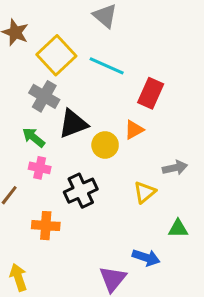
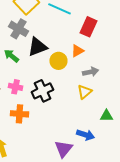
pink cross: (40, 168) -> (15, 87), moved
gray arrow: (175, 168) -> (90, 72), moved

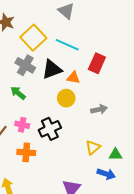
black triangle: (37, 47) -> (52, 69), moved
orange triangle: (77, 51) -> (73, 78), moved, turned 40
yellow triangle: (84, 92) -> (93, 147), moved
blue arrow: (85, 135) -> (106, 174), moved

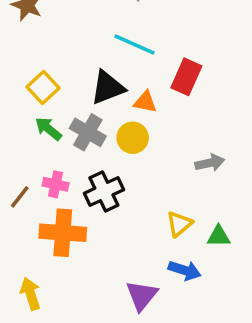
yellow square: (33, 38) -> (43, 88), moved, size x0.7
gray cross: (25, 65) -> (88, 132), moved
gray arrow: (99, 109) -> (210, 163), moved
orange cross: (26, 152) -> (63, 233), size x1.4
blue arrow: (106, 174) -> (185, 270), moved

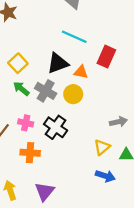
gray arrow: (210, 163) -> (119, 122), moved
black cross: (104, 192) -> (56, 127), turned -30
orange cross: (63, 233) -> (30, 153), size x0.7
purple triangle: (142, 295) -> (44, 191), moved

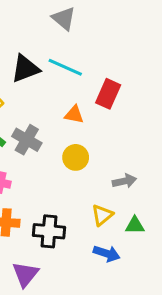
black triangle: (58, 63) -> (25, 69), moved
yellow circle: (73, 94) -> (76, 157), moved
black cross: (56, 127) -> (49, 231), moved, turned -30

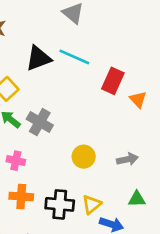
orange triangle: (74, 115) -> (138, 99), moved, turned 36
yellow circle: (76, 157) -> (84, 157), moved
yellow triangle: (102, 215) -> (92, 204), moved

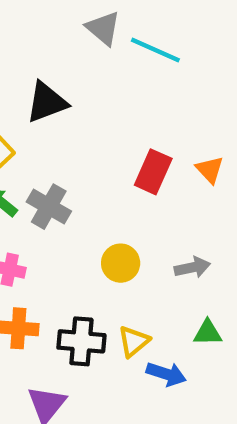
cyan line: (74, 57) -> (155, 50), moved
red rectangle: (113, 81) -> (153, 172), moved

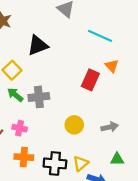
cyan line: (155, 50) -> (100, 36), moved
orange triangle: (210, 170) -> (112, 66), moved
gray cross: (49, 207) -> (39, 97), turned -36

